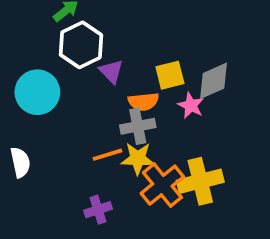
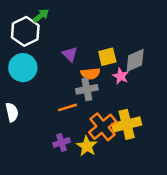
white hexagon: (81, 45) -> (25, 31), moved
yellow star: (138, 158) -> (87, 146), moved, turned 30

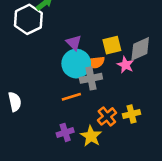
cyan circle: (23, 68) -> (76, 64), moved
yellow cross: (127, 124) -> (132, 114), size x0.6
orange cross: (103, 127) -> (107, 116), size x0.7

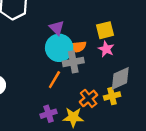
yellow square: (112, 45) -> (105, 30), moved
gray diamond: (140, 49) -> (120, 78), moved
orange line: (71, 97) -> (54, 80), turned -42
yellow star: (91, 136) -> (73, 117), turned -30

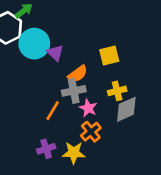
orange semicircle: (77, 47) -> (78, 74), turned -30
cyan circle: (59, 48) -> (34, 44), moved
pink star: (106, 49) -> (88, 108), moved
yellow cross: (112, 96) -> (117, 91), moved

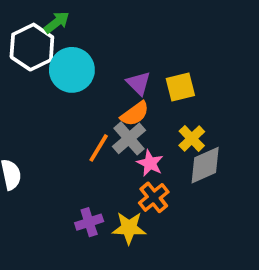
purple triangle: (55, 53) -> (139, 83), moved
gray cross: (74, 91) -> (129, 138), turned -30
yellow cross: (117, 91) -> (192, 138), turned -30
orange line: (53, 111) -> (99, 148), moved

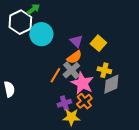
yellow square: (180, 87) -> (98, 43), turned -35
yellow cross: (192, 138) -> (104, 70), turned -32
pink star: (150, 163) -> (82, 83), size x1.6
purple cross: (89, 222) -> (64, 103), moved

